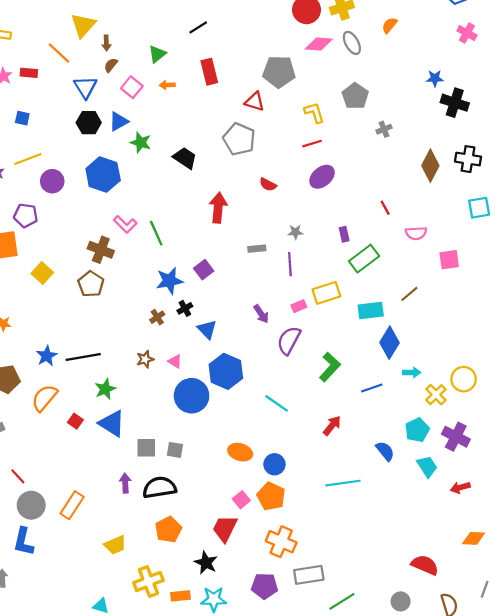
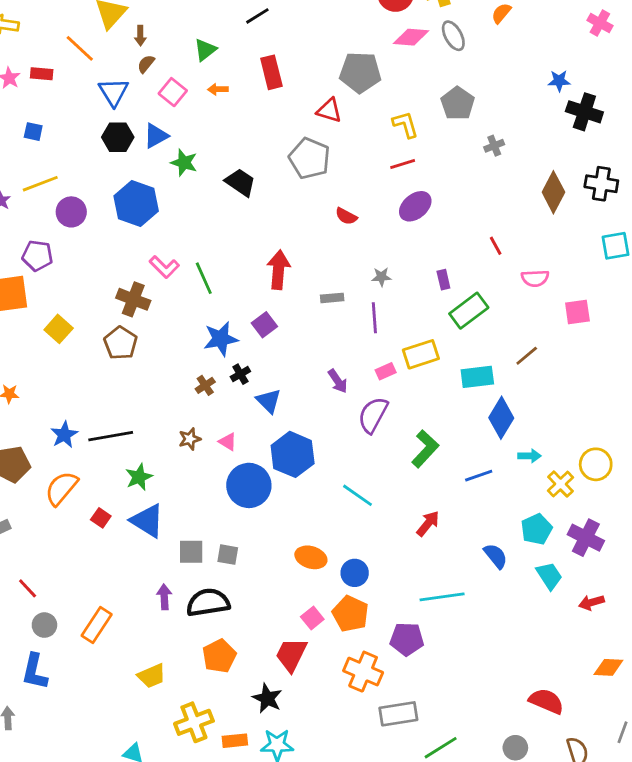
red arrow: (218, 208) -> (278, 270), moved
gray circle: (31, 505) -> (44, 625), size x0.7
purple pentagon: (265, 586) -> (407, 639), moved

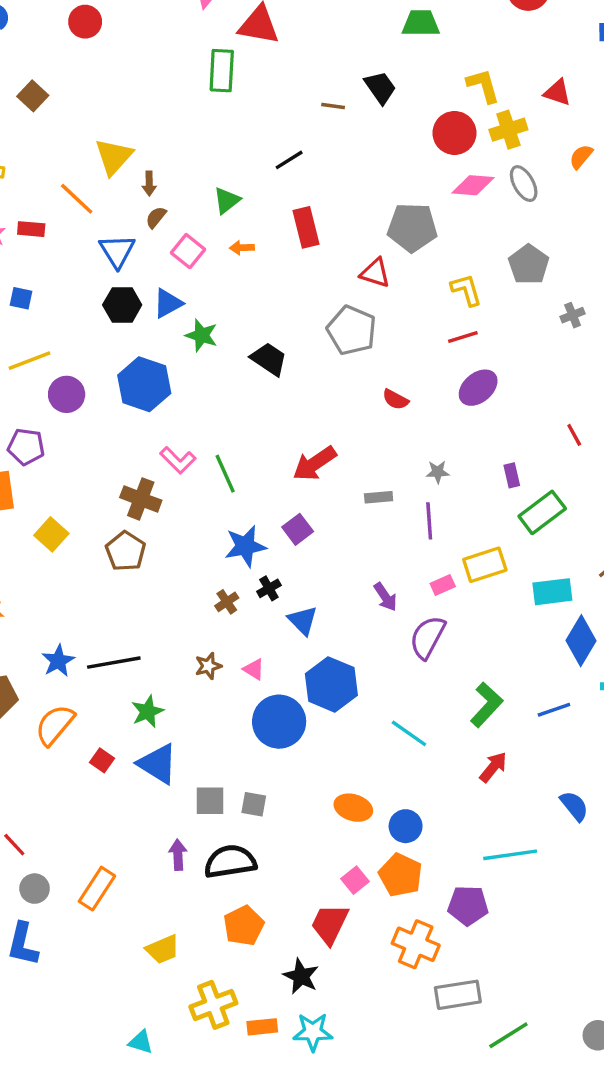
red arrow: (278, 270) -> (314, 464), turned -129
green L-shape: (425, 449) -> (487, 705), moved

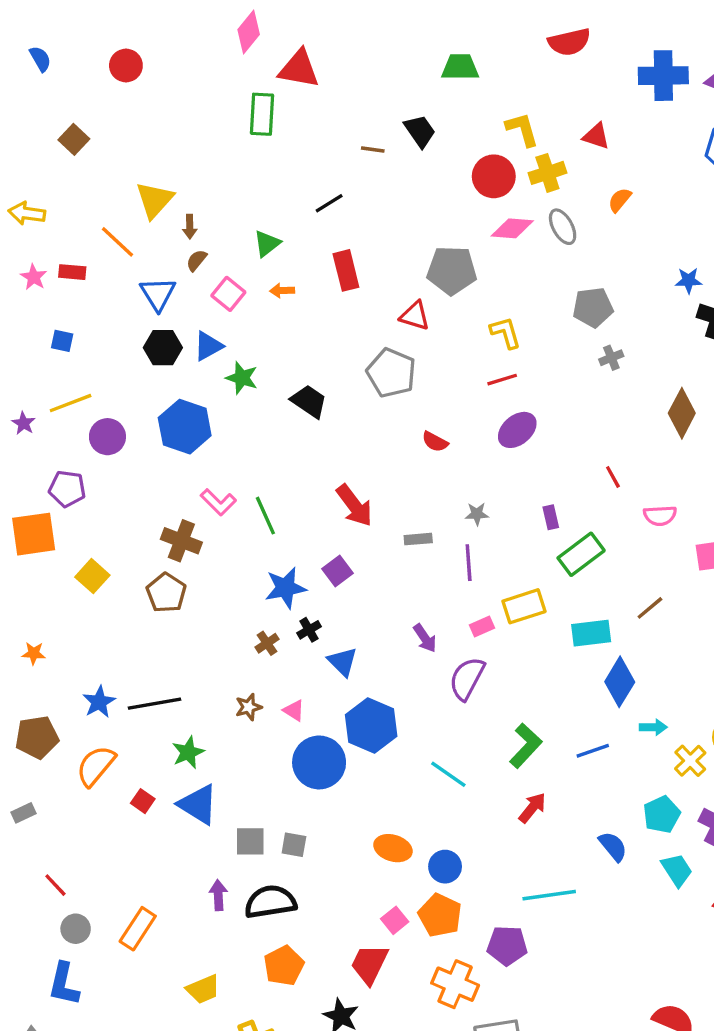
gray pentagon: (529, 265) -> (593, 307), moved, turned 30
red arrow: (314, 464) -> (354, 506), turned -93

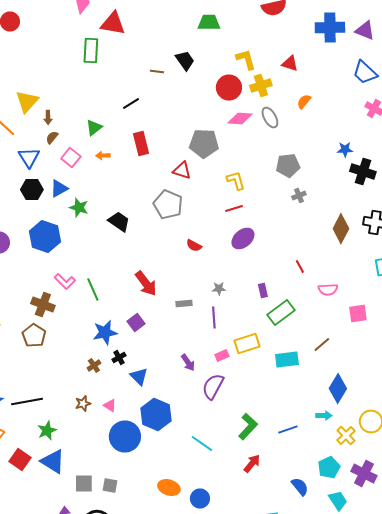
blue diamond: (620, 682) -> (338, 388), moved
red square: (143, 801) -> (20, 460), size x1.5

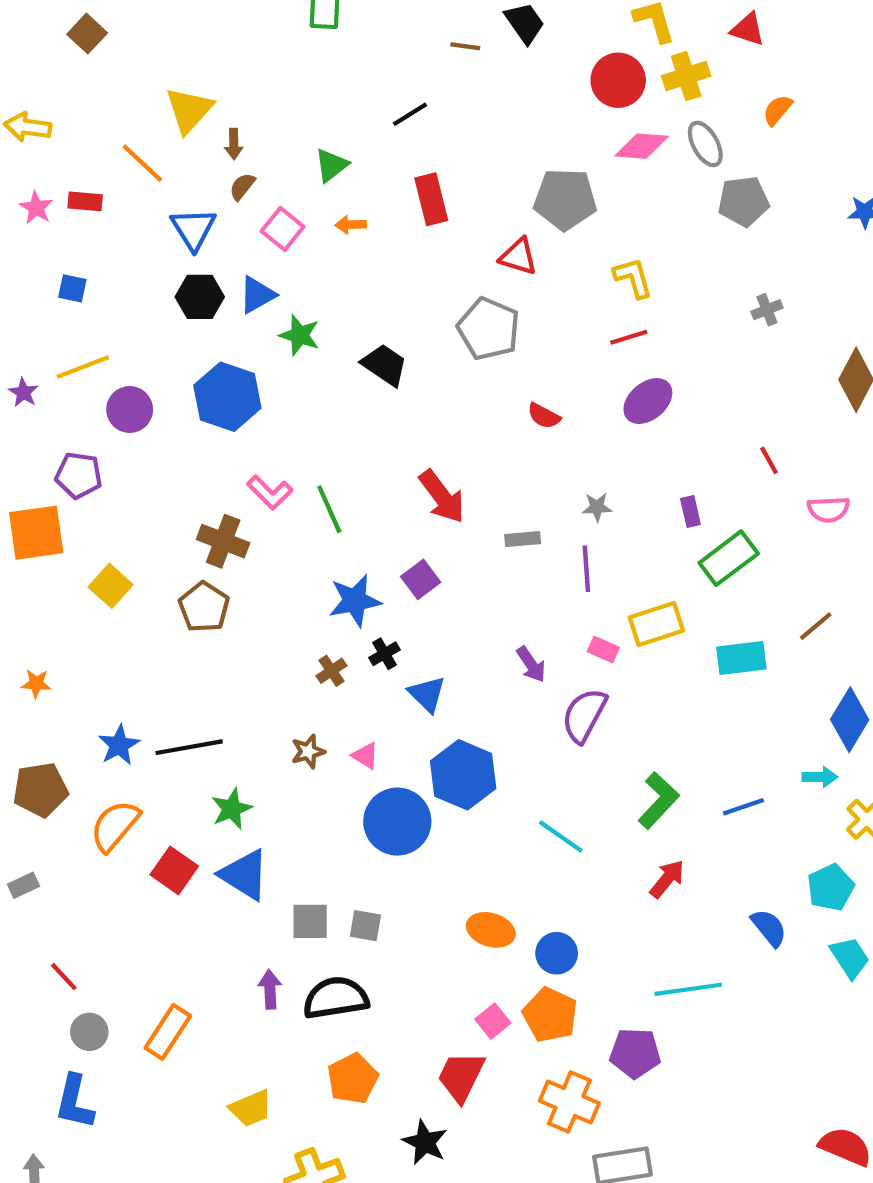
gray pentagon: (288, 166) -> (744, 201), moved
pink rectangle: (222, 356) -> (603, 650), turned 48

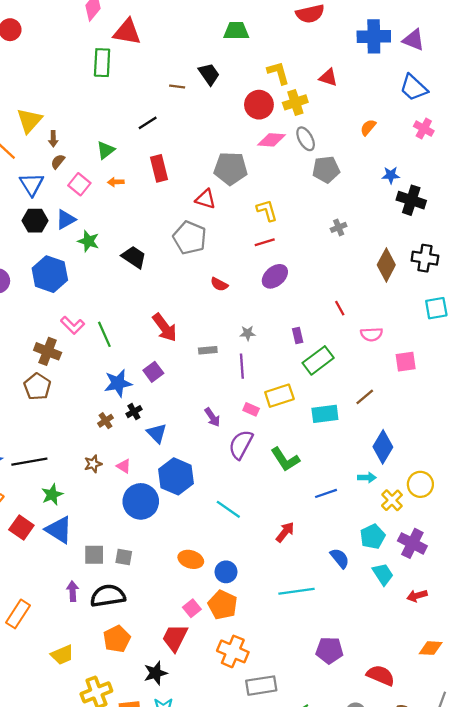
orange semicircle: (778, 110) -> (368, 127), moved
green L-shape: (659, 800) -> (285, 459), moved, turned 104
purple pentagon: (635, 1053) -> (329, 650), moved
black star: (425, 1142) -> (156, 673), turned 30

